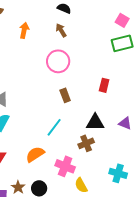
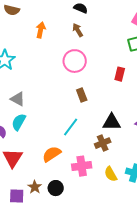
red rectangle: (104, 85) -> (120, 74), moved
pink cross: (65, 166) -> (82, 166), turned -30
yellow semicircle: (81, 185) -> (111, 174), moved

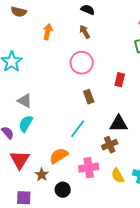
red rectangle: (120, 74) -> (120, 80), moved
brown star: (35, 187) -> (42, 175), moved

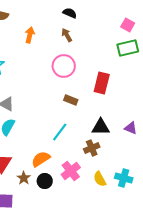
red rectangle: (120, 80) -> (102, 83), size x1.5
brown rectangle: (89, 97) -> (71, 100), turned -48
pink cross: (89, 168) -> (71, 171), turned -30
black circle: (63, 190) -> (45, 181), moved

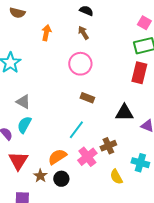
red rectangle: (102, 83) -> (139, 73), moved
black triangle: (101, 127) -> (124, 113), moved
pink cross: (71, 171) -> (87, 157), moved
cyan cross: (124, 178) -> (140, 163), moved

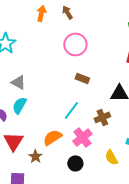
brown arrow: (83, 33) -> (67, 12), moved
brown cross: (108, 146) -> (102, 117), moved
black circle: (61, 179) -> (75, 163), moved

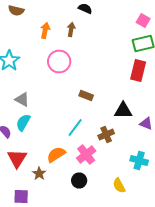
brown arrow: (67, 12) -> (71, 30), turned 40
pink circle: (75, 44) -> (59, 62), moved
yellow semicircle: (111, 157) -> (119, 186), moved

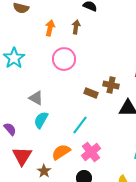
gray triangle: (22, 100) -> (36, 98), moved
cyan semicircle: (23, 122) -> (41, 120), moved
brown cross: (106, 134) -> (111, 85), moved, turned 35

